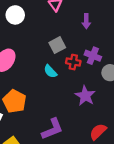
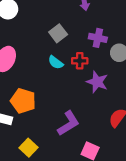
red cross: (73, 62) -> (80, 61), moved

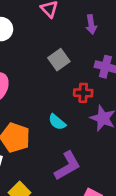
cyan semicircle: (56, 62) -> (57, 122), moved

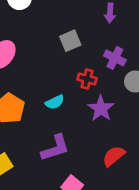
cyan semicircle: (57, 122) -> (55, 102), turned -78

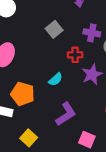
purple star: (101, 109) -> (92, 74), turned 30

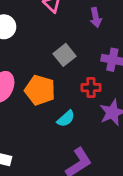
orange pentagon: (23, 94) -> (40, 90), moved

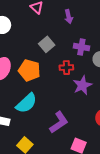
cyan semicircle: (66, 119) -> (26, 103), moved, size x1.6

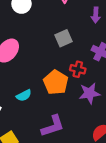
orange pentagon: (29, 70) -> (56, 82), moved
cyan semicircle: (26, 103) -> (24, 95), size x0.6

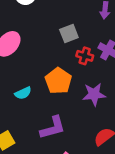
red cross: (78, 69) -> (85, 56), moved

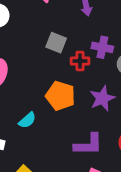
gray square: (69, 33) -> (56, 43), turned -30
purple L-shape: (53, 128) -> (88, 145), moved, turned 32

